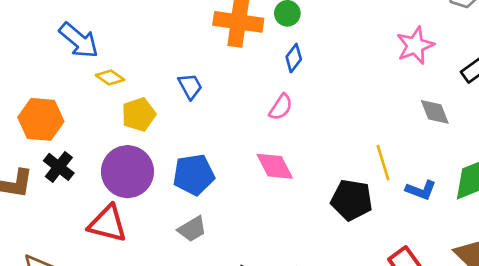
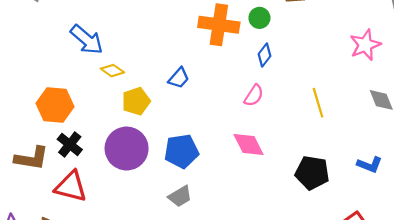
blue trapezoid: (190, 86) -> (179, 78), turned 70
yellow line: (383, 163) -> (318, 103), moved
red triangle: (108, 224) -> (71, 187), moved

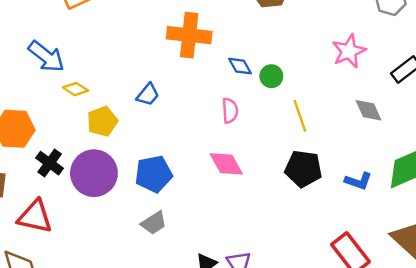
green circle: (259, 18) -> (271, 76), moved
blue diamond: (265, 55) -> (240, 66), turned -65
pink semicircle: (254, 96) -> (230, 111), turned -35
black cross: (70, 144) -> (50, 163), moved
black pentagon: (312, 173) -> (303, 169), moved

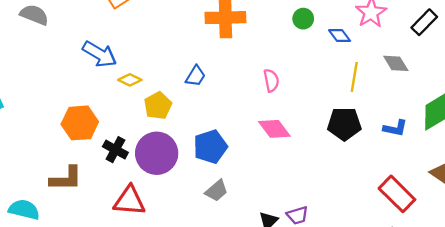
blue diamond: (240, 66) -> (340, 35), moved
green circle: (271, 76) -> (303, 19), moved
yellow line: (300, 116) -> (354, 77), moved, turned 36
red triangle: (35, 217) -> (129, 201), moved

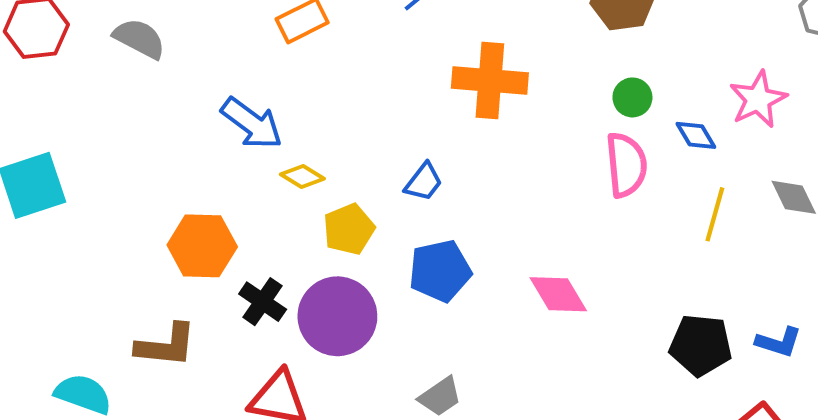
pink semicircle: (271, 80) -> (626, 165), moved, size x1.5
black pentagon: (344, 124) -> (701, 345), moved
blue L-shape: (395, 128) -> (779, 342), moved
blue pentagon: (210, 147) -> (440, 271), moved

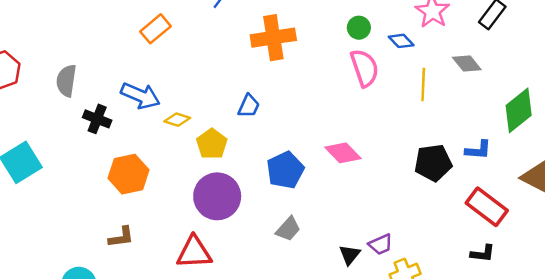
gray semicircle: (139, 38) -> (66, 81), moved, turned -96
blue pentagon: (440, 271) -> (285, 170), moved
black cross: (263, 302) -> (97, 119), moved
brown L-shape: (166, 345) -> (121, 237), size x0.7

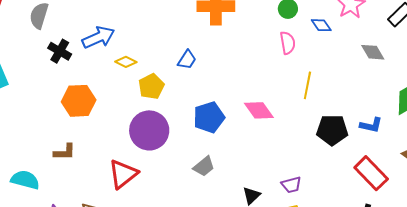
pink semicircle: (365, 68) -> (288, 43), size x0.7
yellow line: (423, 84) -> (307, 85), moved
blue arrow: (140, 96) -> (98, 37), turned -56
purple trapezoid: (381, 244) -> (291, 185), moved
red triangle: (194, 252) -> (123, 174), turned -44

